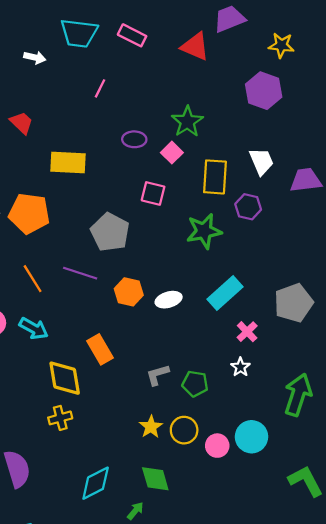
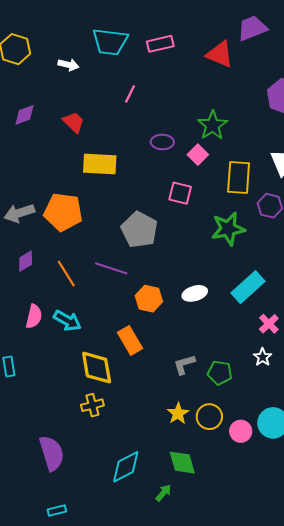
pink rectangle: (132, 35) -> (160, 44), turned -40
red trapezoid: (22, 123) -> (74, 122), moved
orange hexagon: (129, 292) -> (149, 299), moved

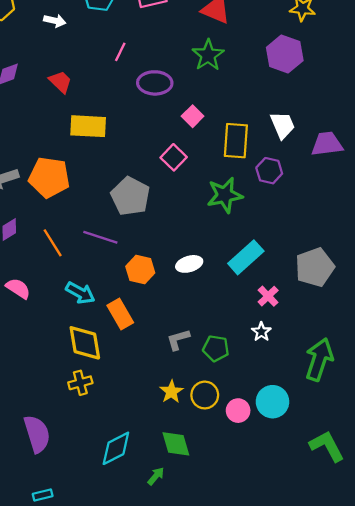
green star: (212, 125) -> (208, 55), moved
purple ellipse: (162, 142) -> (155, 83), moved, size x1.4
pink square: (180, 193) -> (174, 157), turned 30
pink semicircle: (34, 316) -> (18, 288), turned -70
cyan arrow: (67, 321) -> (80, 293), moved

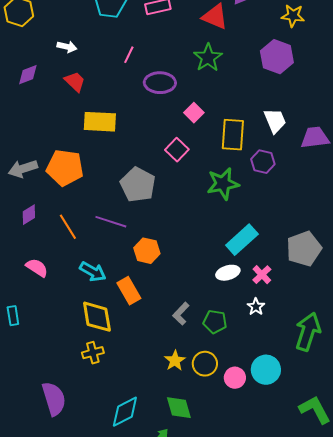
white arrow: (55, 21) -> (67, 47), moved
white ellipse: (189, 264) -> (228, 273), moved
gray L-shape: (178, 339) -> (181, 314), turned -30

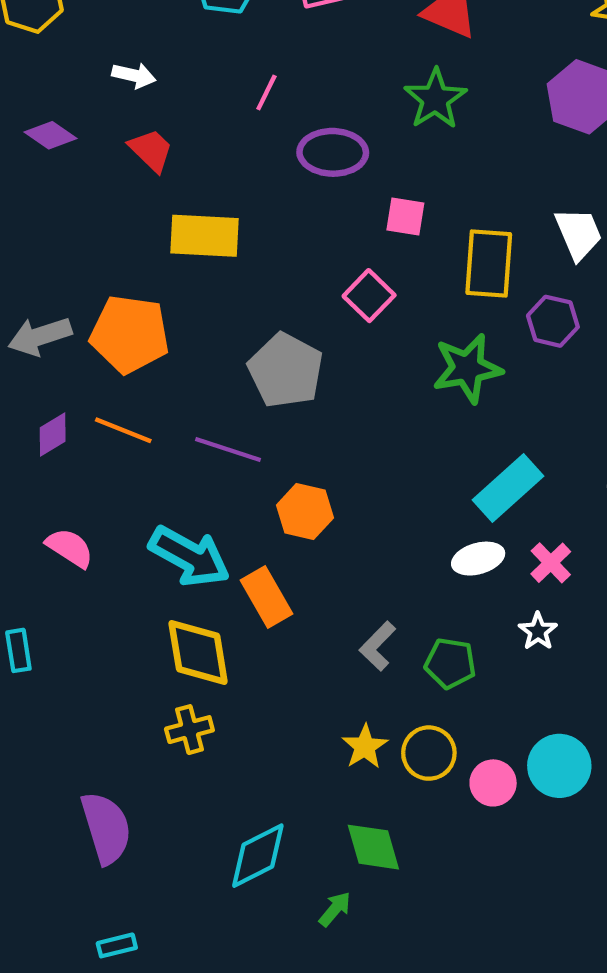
purple diamond: (28, 75) -> (51, 135), turned 55
pink square: (194, 113) -> (405, 216), turned -36
orange line: (68, 227) -> (123, 430), moved, turned -36
cyan arrow: (93, 272) -> (189, 556), size x1.4

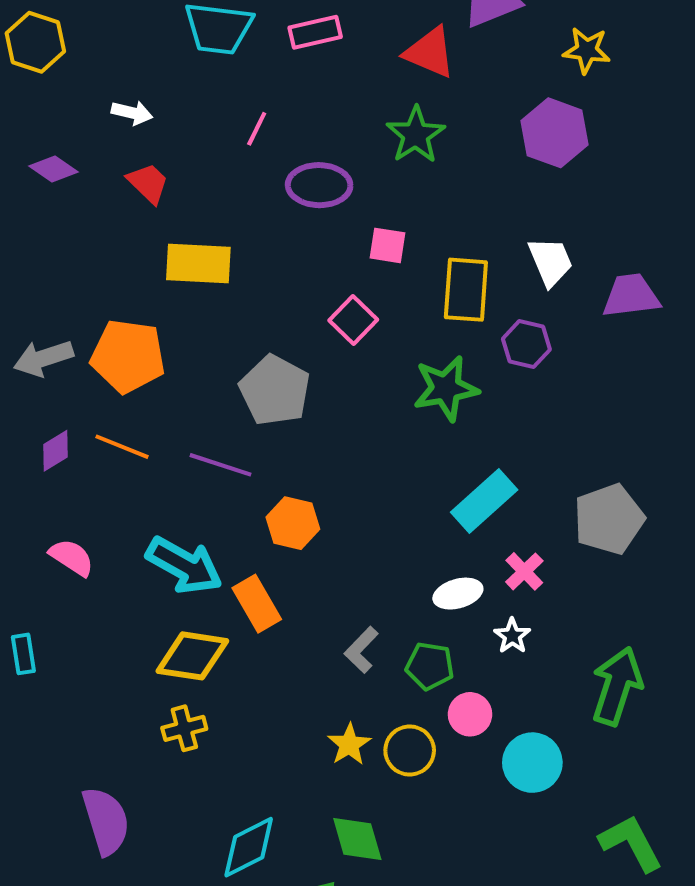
white ellipse: (478, 559) -> (458, 594), moved
yellow diamond: (198, 653) -> (192, 656), turned -72
pink circle: (493, 783) -> (470, 714), moved

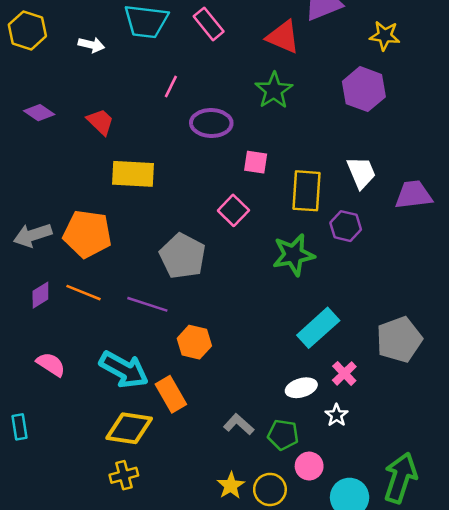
pink rectangle: (315, 32) -> (209, 24), turned 64
white arrow: (132, 113) -> (91, 45), moved
gray L-shape: (361, 650) -> (239, 424), turned 88
green arrow: (617, 686) -> (400, 478), moved

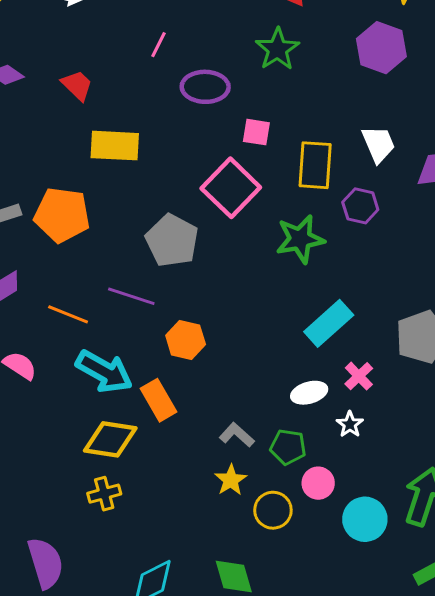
pink square: (233, 210) -> (231, 188), size x1.6
orange line: (83, 293) -> (68, 314), moved
yellow star: (231, 486) -> (231, 480), moved

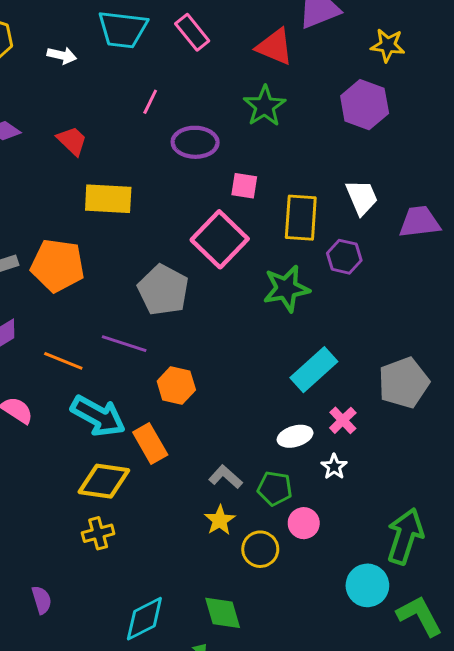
cyan circle: (365, 519) -> (367, 585), moved
purple semicircle: (45, 563) -> (42, 600), size x0.6

